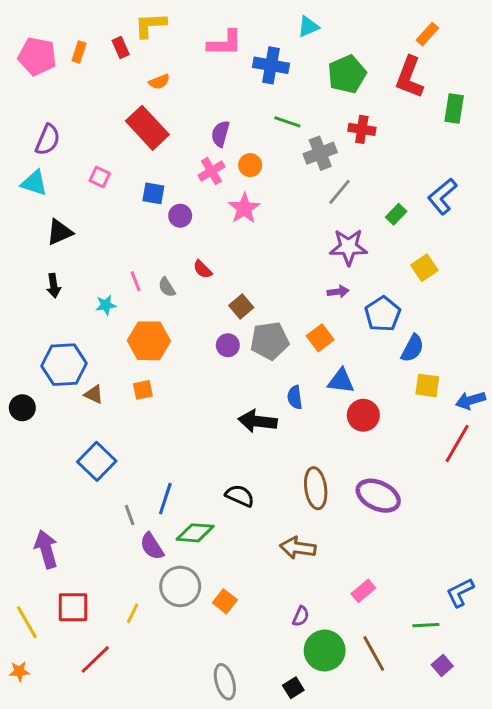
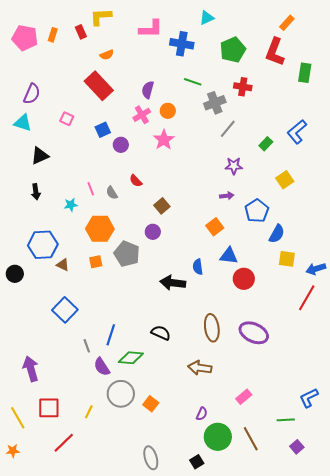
blue square: (153, 193) -> (103, 130), turned -35
purple star: (348, 247) -> (234, 166), size x0.7
gray pentagon: (270, 341) -> (127, 254), moved, turned 30

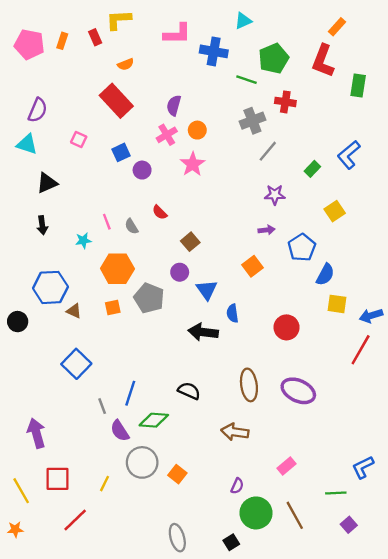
green line: (193, 82) -> (247, 80), moved
blue triangle: (229, 256) -> (207, 290), moved, turned 48

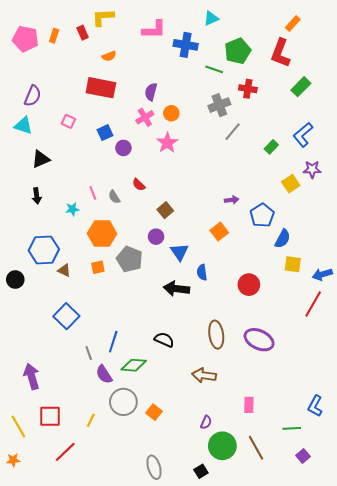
green rectangle: (358, 85) -> (301, 87), moved, turned 36
red rectangle: (116, 101) -> (101, 88), turned -36
purple star: (275, 195) -> (312, 169), moved
pink rectangle: (287, 466) -> (249, 405), turned -49
blue L-shape: (363, 467) -> (315, 406), turned -35

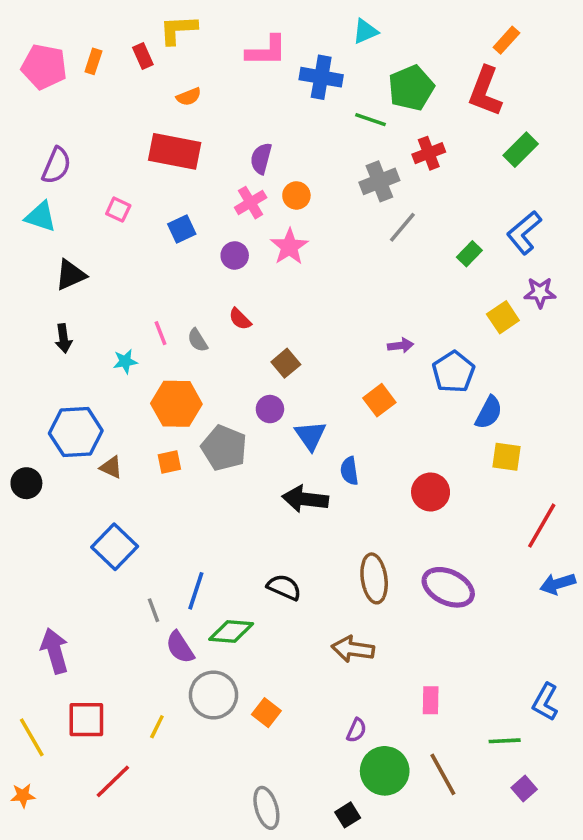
red cross: (248, 89) -> (429, 153), turned -30
purple circle: (123, 148) -> (235, 255), moved
blue arrow: (322, 274) -> (558, 584), moved

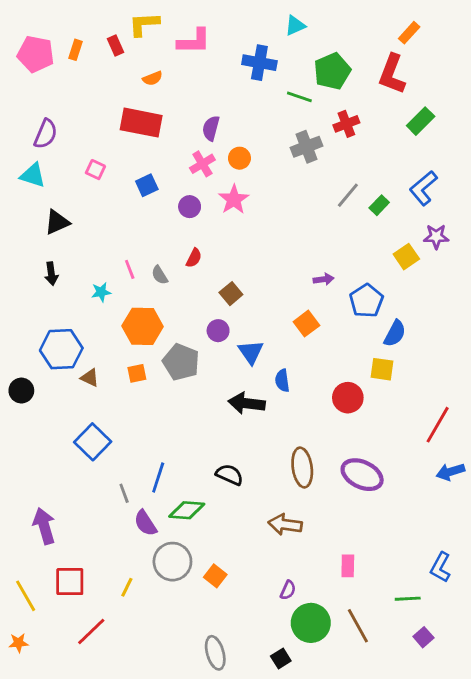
pink L-shape: (266, 51) -> (194, 41), moved
gray line: (402, 227) -> (348, 195), moved
red semicircle: (240, 319) -> (194, 258), turned -108
yellow square: (506, 457) -> (382, 369), moved

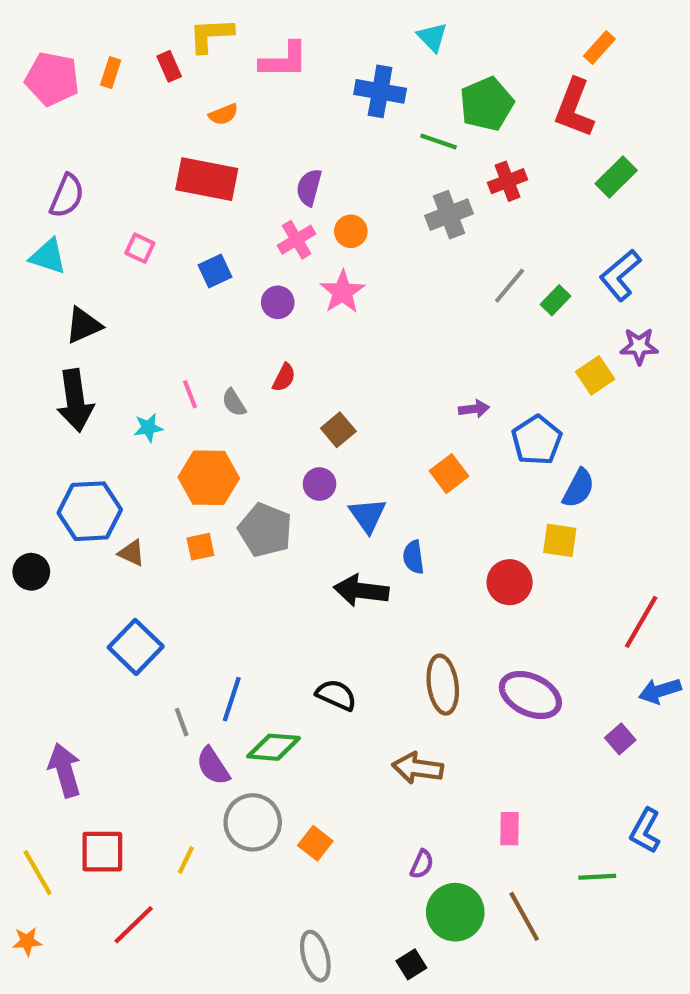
cyan triangle: (295, 26) -> (432, 37), turned -50
black arrow: (51, 274) -> (75, 400), size x1.8
purple square: (423, 637) -> (620, 739), moved

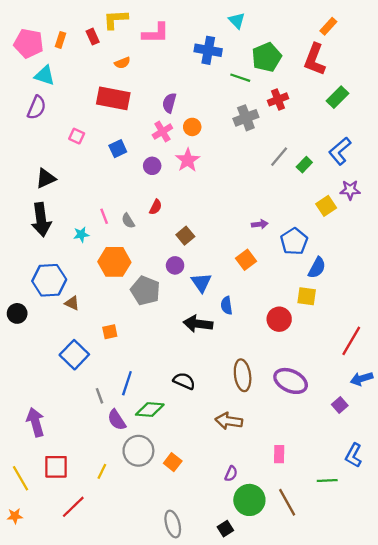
cyan triangle: (48, 256) -> (45, 75), moved
orange square: (200, 547) -> (110, 332), moved

